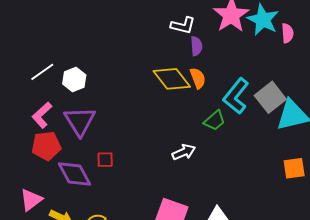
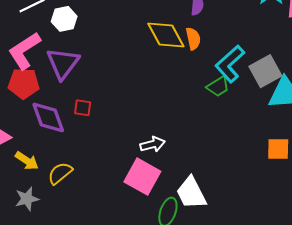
pink L-shape: (42, 115) -> (24, 51), size x1.4
green trapezoid: (215, 121) -> (218, 87), moved
white arrow: (184, 152) -> (153, 144), moved

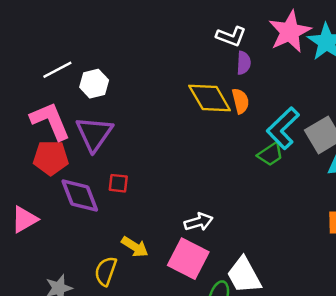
pink L-shape: (24, 51) -> (50, 121), turned 102
yellow arrow: (27, 161) -> (135, 247), moved
yellow semicircle: (60, 173) -> (106, 271), moved, turned -30

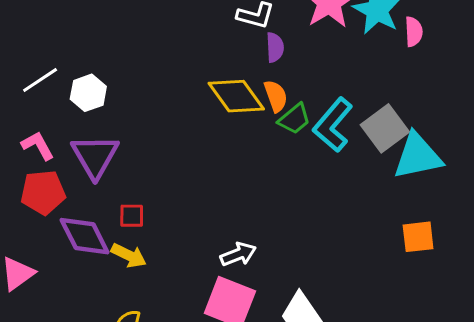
pink L-shape: (50, 121) -> (38, 146), size x0.6
green trapezoid: (270, 154) -> (294, 119), moved
yellow arrow: (135, 247) -> (129, 255), moved

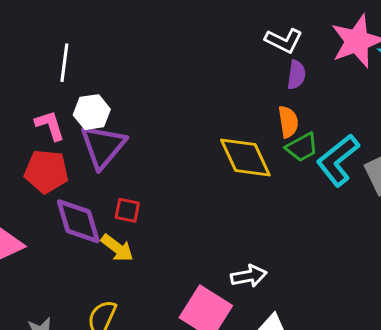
white line: (40, 80) -> (64, 63), turned -60
white hexagon: (88, 93) -> (92, 112), moved
yellow diamond: (236, 96) -> (245, 157), moved
white arrow: (238, 254) -> (249, 276), moved

